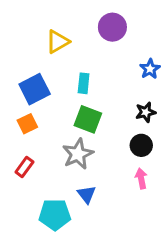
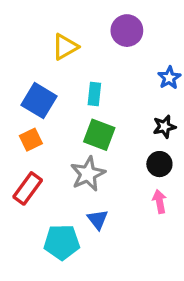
blue square: (35, 89) -> (39, 101), turned -32
red rectangle: (24, 167) -> (28, 188), size x1.4

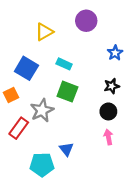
cyan rectangle: (94, 94) -> (64, 64), turned -72
orange square: (31, 140) -> (11, 95), moved
gray star: (88, 174) -> (42, 110), moved

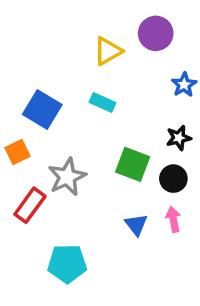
purple circle: (86, 21) -> (156, 33), moved
yellow triangle: (44, 32) -> (108, 51), moved
green square: (67, 92) -> (133, 164), moved
blue triangle: (66, 149) -> (136, 225), moved

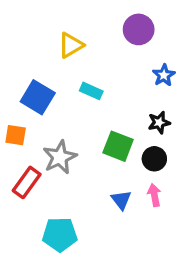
yellow triangle: (108, 51) -> (71, 45), moved
orange square: (18, 152) -> (16, 135), turned 35

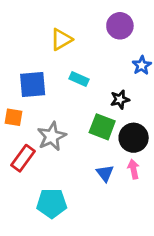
blue square: (38, 97) -> (33, 84), turned -36
black star: (159, 123) -> (120, 100), moved
black circle: (154, 159) -> (134, 138), size x1.4

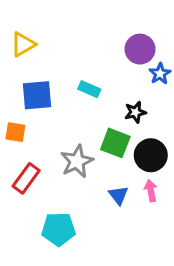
purple circle: (120, 26) -> (140, 49), moved
yellow triangle: (61, 39) -> (23, 44), moved
gray star: (52, 136) -> (77, 161), moved

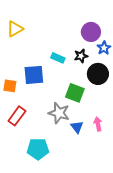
blue square: (37, 95) -> (34, 75), moved
black star: (135, 112) -> (81, 56), moved
black circle: (151, 155) -> (98, 74), moved
gray star: (77, 161) -> (59, 113), moved, turned -30

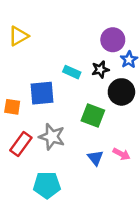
gray star: (59, 113) -> (52, 137), moved
pink arrow: (98, 124) -> (121, 154), turned 128

